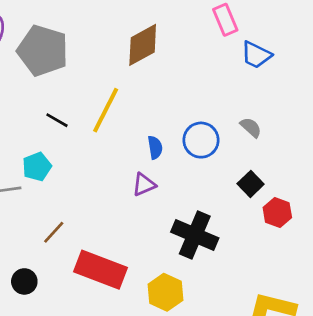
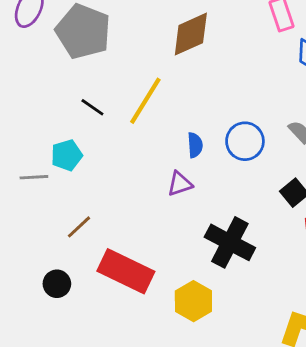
black circle: (24, 281) -> (57, 284), moved

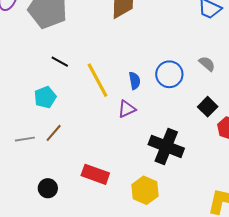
yellow line: (145, 101) -> (98, 80), moved, turned -54
gray line: (34, 177) -> (25, 139), moved
brown line: (79, 227) -> (54, 133), moved
red rectangle: (126, 271) -> (95, 174), size x0.7

